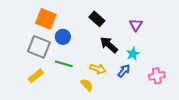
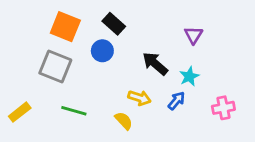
black rectangle: (97, 19) -> (114, 24), moved
blue circle: (63, 37) -> (102, 51), moved
green line: (64, 64) -> (74, 111), moved
yellow rectangle: (36, 76) -> (20, 112), moved

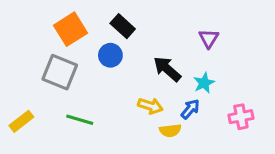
orange square: (65, 27) -> (71, 29), turned 36
yellow semicircle: (124, 121) -> (170, 130), moved, turned 126

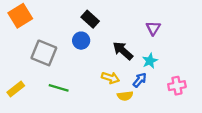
orange square: (71, 29) -> (20, 16), moved

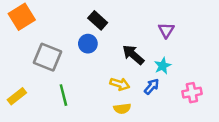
green line: (59, 88) -> (63, 95), turned 60
yellow semicircle: (125, 96) -> (122, 109), moved

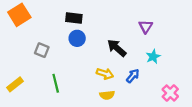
black rectangle: (98, 20) -> (74, 18), moved, turned -35
gray square: (48, 57) -> (42, 50), size x0.6
cyan star: (163, 66) -> (153, 57), moved
pink cross: (192, 93) -> (170, 93), moved, turned -35

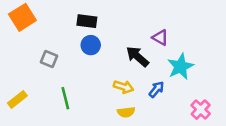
purple triangle: (146, 27) -> (160, 38), moved, turned -32
cyan star: (153, 57) -> (180, 67), size x1.5

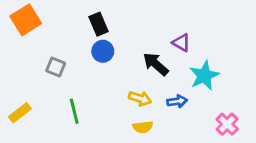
black rectangle: (87, 21) -> (99, 24), turned 60
blue arrow: (156, 89) -> (177, 101), turned 42

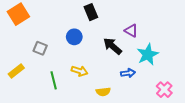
black rectangle: (99, 24) -> (91, 12), moved
yellow arrow: (140, 98) -> (79, 71), moved
yellow rectangle: (20, 113) -> (16, 71), moved

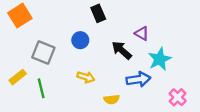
gray square: (40, 48) -> (43, 52), size x1.5
blue arrow: (128, 73) -> (138, 79), size x1.5
green line: (54, 80) -> (41, 88), moved

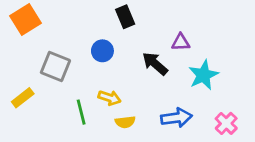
purple triangle: (142, 33) -> (181, 42), turned -32
blue arrow: (138, 79) -> (176, 118), moved
green line: (41, 88) -> (81, 112), moved
yellow semicircle: (112, 99) -> (125, 122), moved

